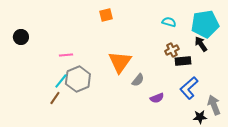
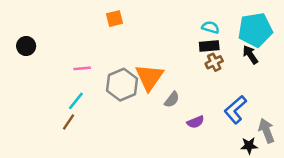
orange square: (106, 15) -> (115, 19), moved
black rectangle: (183, 61) -> (209, 46), moved
gray hexagon: (78, 79) -> (122, 85), moved

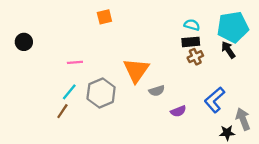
gray hexagon: (122, 85) -> (101, 93), moved
gray semicircle: (172, 100) -> (157, 91), turned 35

